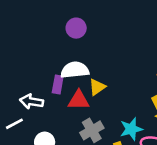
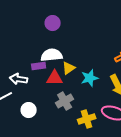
purple rectangle: (58, 84) -> (39, 66), turned 72
cyan star: (131, 129) -> (90, 78), moved

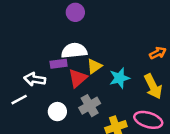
red triangle: (55, 78) -> (78, 78), turned -42
white circle: (29, 110) -> (57, 112), moved

